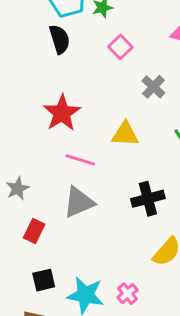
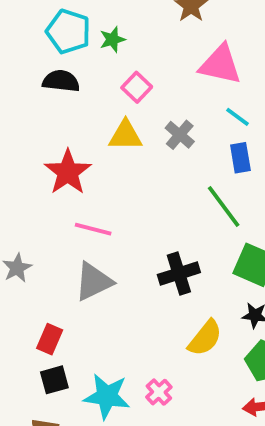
black semicircle: (60, 39) -> (61, 81), turned -64
yellow triangle: (125, 134) -> (125, 135), moved
red rectangle: (34, 231) -> (50, 339), moved

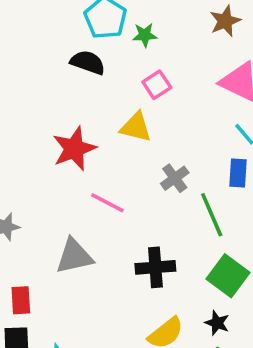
gray cross: (180, 135) -> (175, 178), moved
pink line: (93, 229) -> (107, 203), moved
red rectangle: (50, 339) -> (21, 300), turned -40

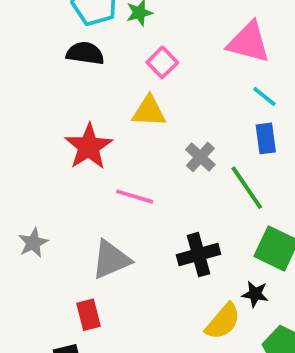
red rectangle: (21, 300) -> (89, 315), moved
black star: (217, 323) -> (255, 294), moved

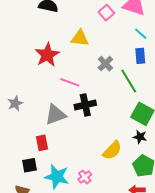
pink square: (162, 62) -> (106, 13), moved
black cross: (198, 255) -> (85, 105), moved
black star: (255, 294) -> (140, 137), moved

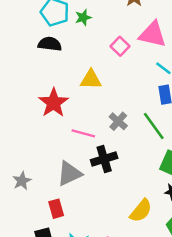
gray cross: (105, 64) -> (118, 121), moved
gray star: (15, 103) -> (22, 181), moved

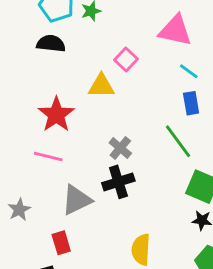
pink square: (120, 46) -> (126, 60), moved
gray cross: (118, 121) -> (120, 148), moved
pink line: (83, 133) -> (48, 156), moved
yellow semicircle: (141, 211) -> (141, 249), moved, turned 145

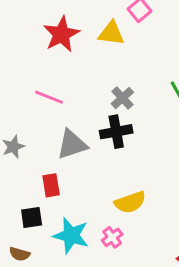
red star: (56, 115) -> (61, 34), moved
yellow semicircle: (141, 249) -> (130, 202), turned -120

